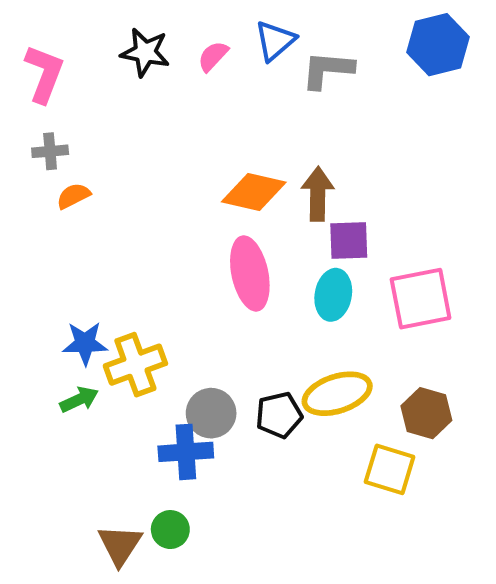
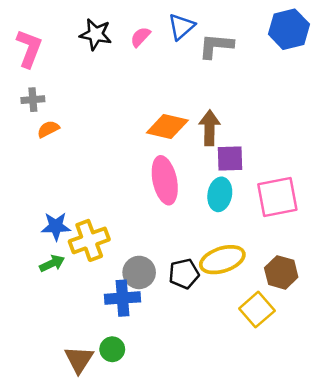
yellow square: (390, 469) -> (257, 310), turned 32

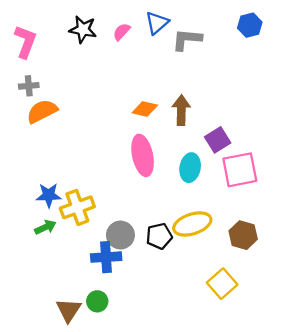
blue hexagon: (289, 29) -> (250, 25), size x0.7
orange diamond: (167, 127) -> (145, 109), size x0.7
orange semicircle: (48, 129) -> (42, 111), size x1.6
purple square: (230, 159) -> (218, 140), moved, turned -30
yellow square: (257, 310) -> (222, 284), moved

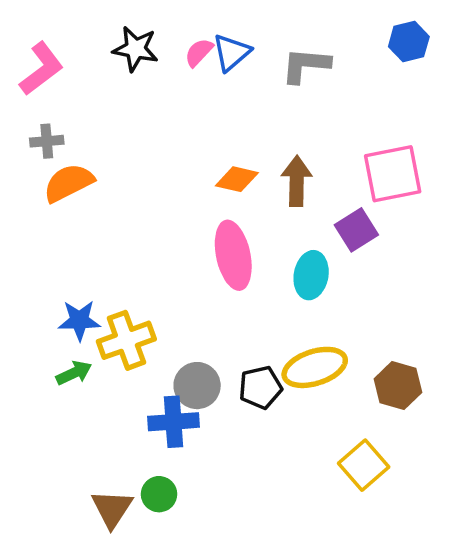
blue triangle: (157, 23) -> (231, 52), moved
pink L-shape: (25, 42) -> (41, 69), turned 32
pink square: (240, 170) -> (393, 174), moved

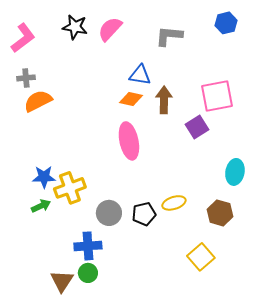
pink semicircle: (199, 52) -> (110, 29), size x1.5
blue triangle: (231, 52) -> (140, 75), moved, turned 50
cyan ellipse: (311, 275) -> (235, 172), moved
yellow ellipse: (315, 367) -> (174, 203), size x0.7
blue cross: (173, 422) -> (88, 246), moved

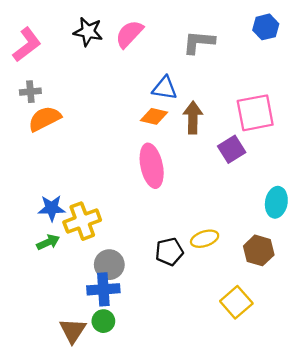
gray circle: (109, 213) -> (109, 265), moved

